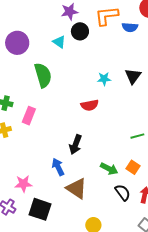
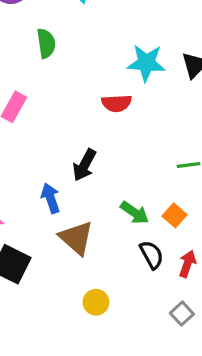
green semicircle: (43, 75) -> (46, 43), size x0.7
cyan star: (104, 79) -> (146, 63), size x1.6

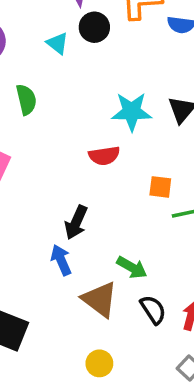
blue arrow: (51, 198) -> (61, 260), moved
orange square: (174, 215) -> (160, 187), moved, turned -30
brown triangle: (76, 238) -> (100, 299), moved

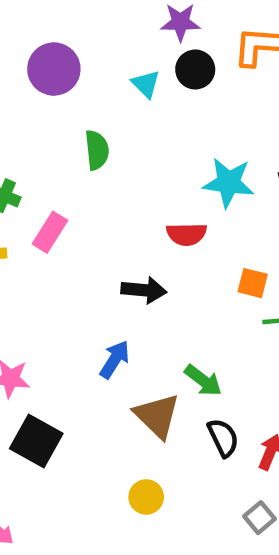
black arrow: (76, 222) -> (144, 290), moved, turned -116
blue arrow: (61, 260) -> (115, 359), turned 48

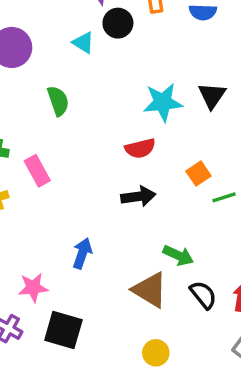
pink rectangle: (50, 232) -> (37, 171), turned -48
orange square: (253, 283) -> (198, 173), turned -35
black arrow: (144, 290) -> (138, 196), moved
blue arrow: (115, 359) -> (82, 253), moved

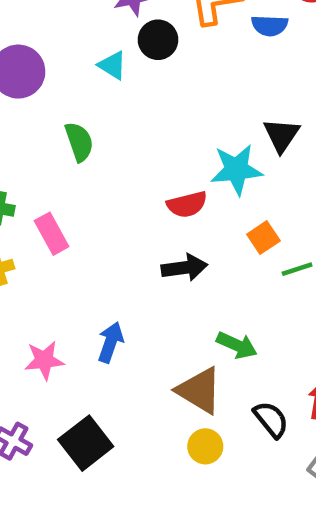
cyan star: (163, 102) -> (236, 170), moved
pink star: (33, 288) -> (44, 360), moved
black semicircle: (203, 295) -> (271, 419), moved
black square: (63, 330) -> (86, 443), turned 36
yellow circle: (156, 353) -> (205, 446), moved

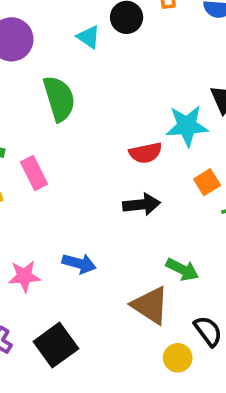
green semicircle: (79, 142) -> (59, 99), size x1.4
blue arrow: (111, 342) -> (79, 263), turned 84
yellow circle: (205, 446) -> (178, 358), moved

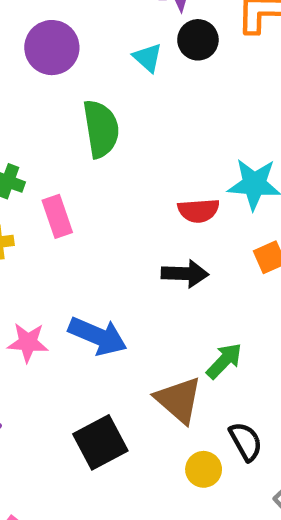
blue arrow: (79, 263) -> (98, 336), size x1.4
green arrow: (182, 269) -> (224, 361), turned -80
black square: (56, 345) -> (100, 442), moved

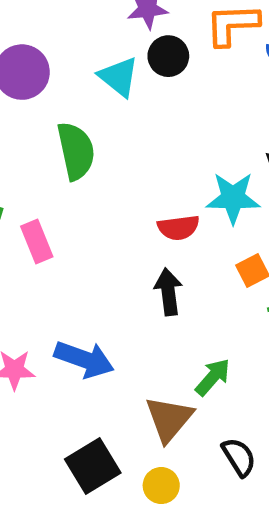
cyan triangle: (148, 58) -> (119, 77), size x1.4
black arrow: (185, 274) -> (168, 292), turned -96
brown triangle: (179, 400) -> (169, 419), turned 32
yellow circle: (204, 469) -> (161, 486), moved

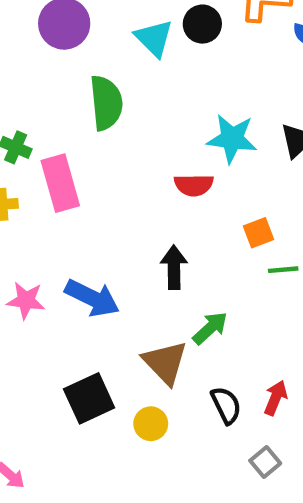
cyan star: (233, 198) -> (232, 139), moved
pink rectangle: (37, 241) -> (60, 183), size x1.4
black arrow: (168, 292) -> (174, 267), moved
brown triangle: (169, 419) -> (165, 362), turned -30

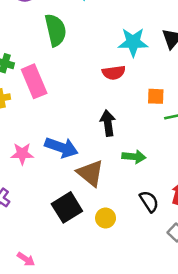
orange square: (258, 233) -> (156, 96), turned 30
green arrow: (210, 328) -> (134, 157), turned 55
brown triangle: (165, 362) -> (90, 173), moved

